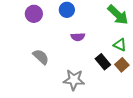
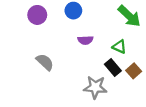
green triangle: (120, 45) -> (119, 47), moved
gray star: (74, 80) -> (95, 87), moved

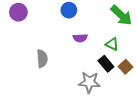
purple circle: (37, 15) -> (18, 12), moved
gray semicircle: (45, 62) -> (42, 59), turned 42

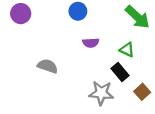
gray semicircle: (42, 59) -> (48, 66), turned -66
brown square: (125, 67) -> (142, 92), moved

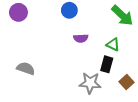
gray semicircle: (48, 66) -> (26, 68), moved
black rectangle: (120, 72) -> (107, 64), turned 56

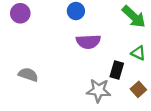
purple semicircle: (81, 38) -> (88, 42), size x1.5
green triangle: (113, 45) -> (138, 53), moved

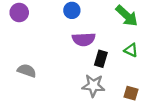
black rectangle: (117, 70) -> (101, 59), moved
brown square: (138, 89) -> (131, 93), moved, turned -32

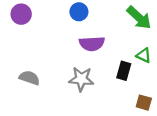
black rectangle: (101, 59) -> (124, 71), moved
gray star: (93, 86) -> (81, 79), moved

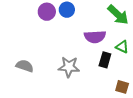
purple circle: (21, 14) -> (47, 12), moved
purple semicircle: (92, 44) -> (95, 37), moved

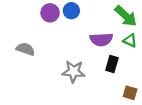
green triangle: (122, 47) -> (130, 41), moved
gray semicircle: (25, 66) -> (25, 49), moved

